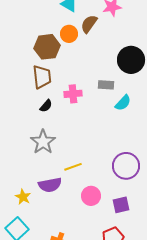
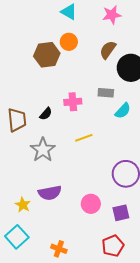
brown semicircle: (89, 24) -> (108, 50), moved
brown trapezoid: (42, 77) -> (17, 120), moved
yellow line: (73, 167) -> (84, 138), moved

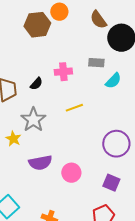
brown semicircle: (108, 50) -> (98, 20), turned -72
pink circle: (91, 204) -> (71, 173), moved
yellow star: (23, 205) -> (13, 139), moved
purple square: (121, 213) -> (111, 183), turned 36

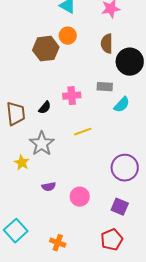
brown semicircle: (98, 20) -> (107, 44), turned 36
purple semicircle: (40, 163) -> (49, 187), size x0.6

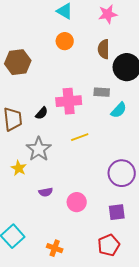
brown hexagon: (46, 49) -> (18, 62), moved
pink cross: (72, 96) -> (69, 101), size x1.4
purple square: (120, 207) -> (117, 212), turned -30

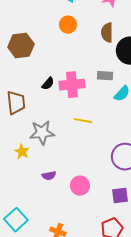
black semicircle: (42, 113) -> (48, 84), moved
yellow line: (80, 137) -> (83, 121), turned 30
gray star: (39, 149) -> (42, 133), turned 30

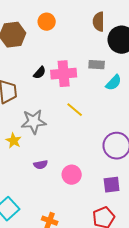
orange circle: (68, 25) -> (47, 22), moved
yellow line: (83, 121) -> (75, 110), turned 30

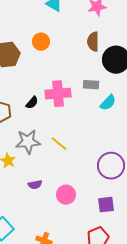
black semicircle: (40, 73) -> (32, 103), moved
yellow line: (75, 110) -> (59, 144), moved

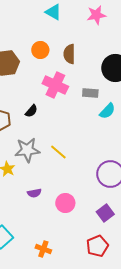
brown semicircle: (93, 42) -> (69, 54), moved
pink cross: (58, 94) -> (55, 85), moved, turned 30
purple square: (106, 205) -> (105, 213), turned -30

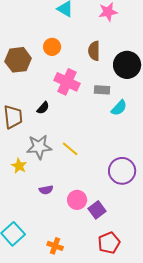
brown semicircle: (69, 54) -> (94, 51), moved
purple square: (105, 213) -> (97, 210), moved

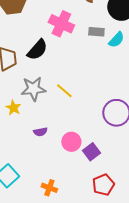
black semicircle: (43, 108) -> (37, 50), size x1.6
cyan semicircle: (119, 108) -> (116, 40), moved

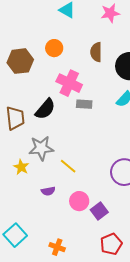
gray rectangle: (96, 32) -> (84, 104), moved
yellow line: (64, 91) -> (68, 166), moved

